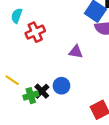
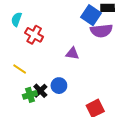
red cross: (35, 32) -> (34, 35), turned -36
yellow line: (12, 80) -> (20, 69), moved

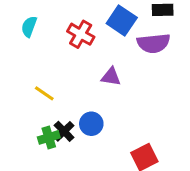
blue square: (91, 15) -> (122, 21), moved
red cross: (34, 35) -> (81, 34), moved
yellow line: (20, 69) -> (44, 93), moved

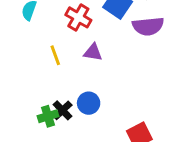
purple triangle: (111, 77) -> (93, 52), moved
yellow line: (44, 93) -> (55, 55), moved, turned 36

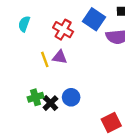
purple triangle: (93, 52) -> (60, 57), moved
green cross: (48, 116) -> (36, 97), moved

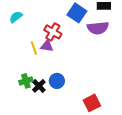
cyan semicircle: (24, 24) -> (16, 17), turned 32
red cross: (63, 30) -> (53, 32), moved

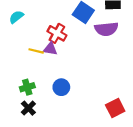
yellow line: (34, 48) -> (36, 51), turned -56
black cross: (39, 86) -> (28, 108), moved
red square: (92, 103) -> (115, 108), moved

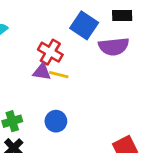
yellow line: (36, 51) -> (59, 75), moved

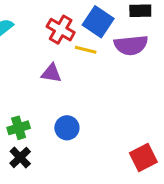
red cross: (50, 52) -> (61, 30), moved
yellow line: (59, 75) -> (86, 50), moved

